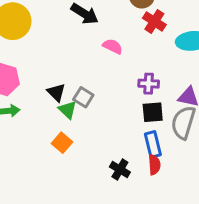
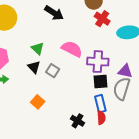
pink semicircle: (113, 46) -> (72, 49), moved, size x1.5
purple cross: (149, 84) -> (98, 62), size x1.5
green triangle: (68, 110) -> (38, 48), moved

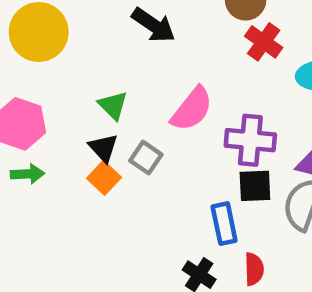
pink semicircle: (72, 49) -> (192, 109), turned 100
orange square: (38, 102) -> (104, 178), moved
blue rectangle: (100, 104) -> (224, 224), moved

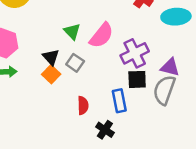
green triangle: (113, 105) -> (72, 32), moved
purple cross: (250, 140) -> (135, 53), turned -32
red semicircle: (254, 269) -> (83, 105), moved

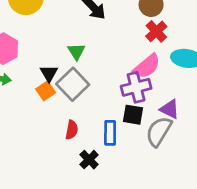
pink semicircle: (101, 35) -> (147, 66), moved
gray square: (75, 63) -> (73, 84), size x1.6

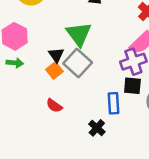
green triangle: (76, 51) -> (79, 34), size x1.6
red semicircle: (72, 130) -> (54, 106), moved, turned 119

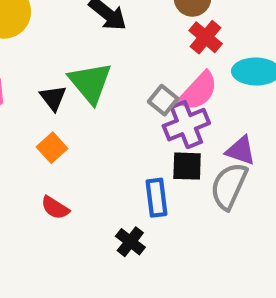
black triangle: (56, 55) -> (53, 98), moved
gray square: (78, 63) -> (163, 100), moved, size x0.6

